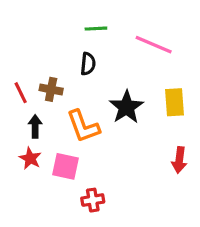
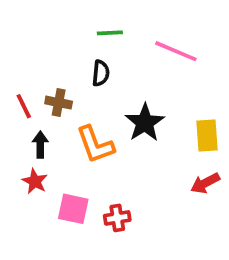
yellow rectangle: (174, 102) -> (207, 135), moved
red arrow: (179, 160) -> (205, 183), turned 55
pink square: (66, 166) -> (73, 209), moved
red cross: (93, 200) -> (117, 218), moved

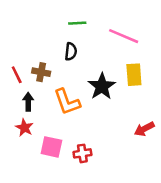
yellow rectangle: (207, 135) -> (134, 75), moved

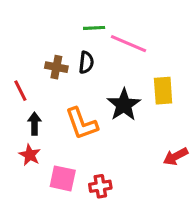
pink line: (124, 36) -> (129, 44), moved
brown cross: (41, 72) -> (56, 67), moved

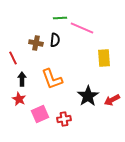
black star: (124, 105) -> (88, 96), moved
pink square: (63, 178) -> (40, 114), turned -36

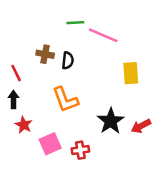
black semicircle: (55, 40) -> (68, 60), moved
black arrow: (22, 79) -> (13, 100), moved

